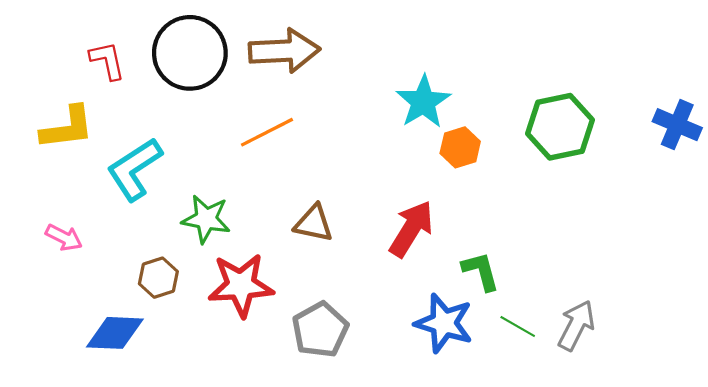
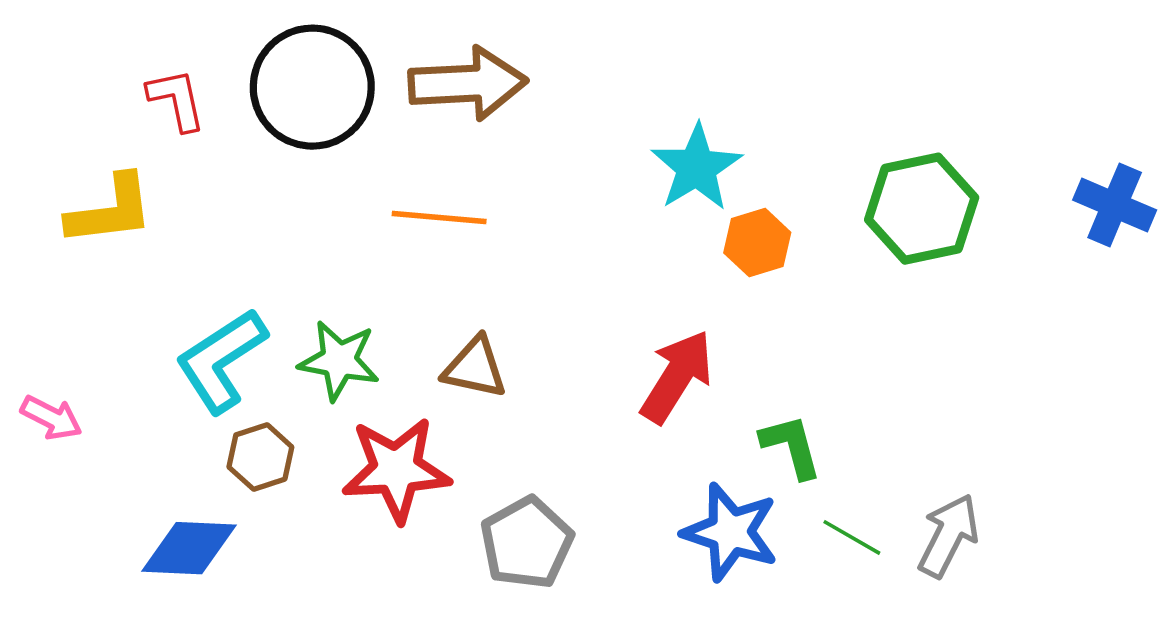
orange line: (267, 132) -> (439, 218), turned 32
cyan L-shape: (134, 169) -> (221, 360), moved
brown triangle: (314, 223) -> (475, 368), moved
pink arrow: (64, 237) -> (51, 418), moved

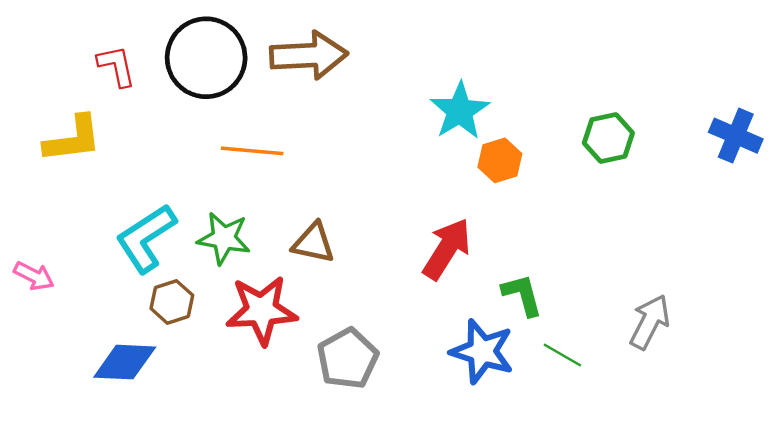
green hexagon: (922, 209) -> (608, 138), size x0.7
orange line: (439, 218) -> (252, 151), moved
gray arrow: (948, 536) -> (650, 322), moved

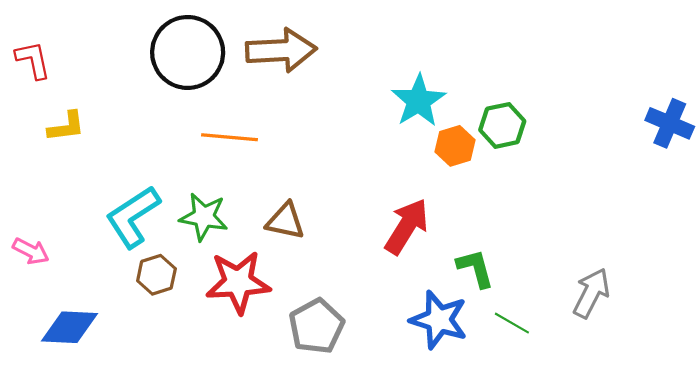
red L-shape: (116, 66) -> (33, 60), moved
green hexagon: (608, 138) -> (502, 125), moved
yellow L-shape: (73, 139) -> (66, 127), size x0.7
blue diamond: (125, 362) -> (70, 327), moved

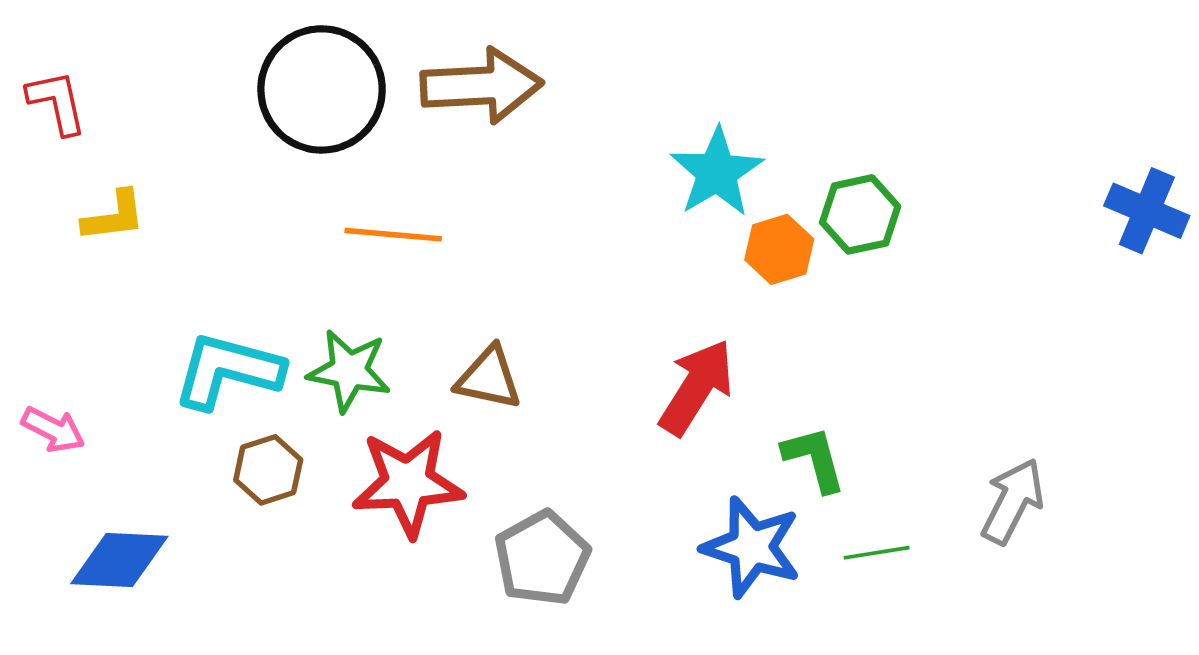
cyan L-shape: (133, 217) -> (228, 371), turned 48
green line: (512, 323) -> (877, 553), turned -39

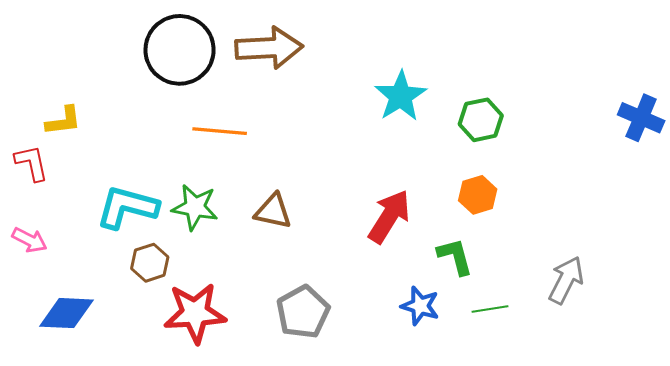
red L-shape: (57, 102) -> (32, 163), moved
orange hexagon: (779, 249) -> (478, 195), moved
red star: (408, 483) -> (195, 313), moved
blue star: (752, 547) -> (420, 306), size x0.7

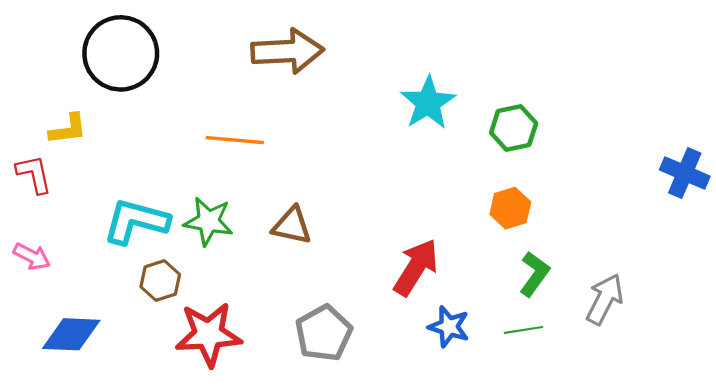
black circle: (180, 50) -> (121, 53), moved
blue cross: (641, 118) -> (685, 173), moved
red arrow: (389, 216) -> (416, 267), moved
green L-shape: (455, 256) -> (534, 274), moved, turned 51

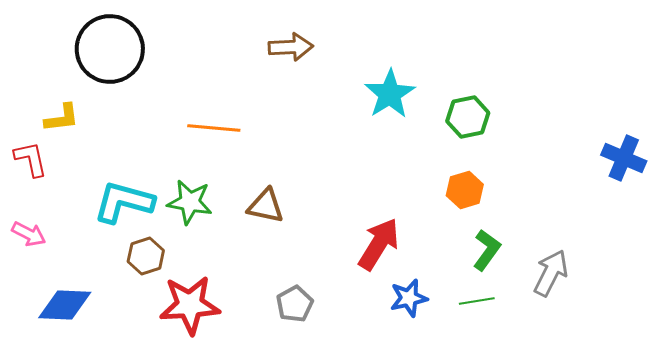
brown arrow: (288, 51) -> (291, 47), moved, size x0.7
blue star: (449, 327) -> (409, 298), turned -30
gray pentagon: (324, 333) -> (295, 304), size x0.7

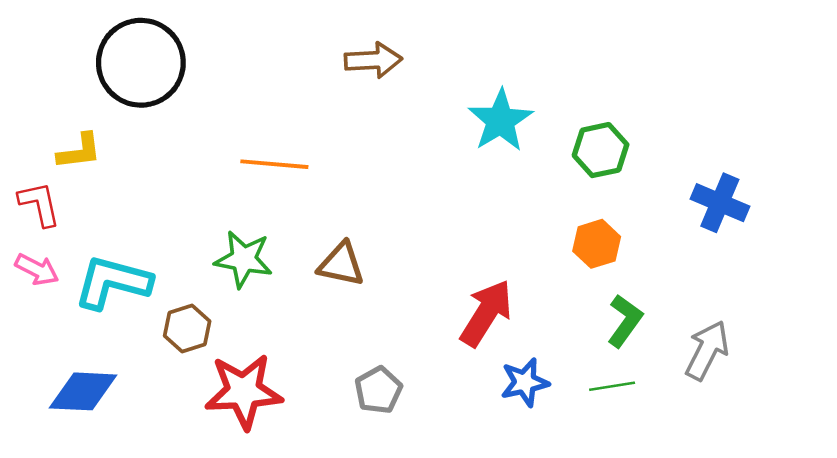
blue cross: (624, 158) -> (720, 203), moved
cyan L-shape: (124, 202) -> (113, 282), moved
pink arrow: (29, 234) -> (37, 269), moved

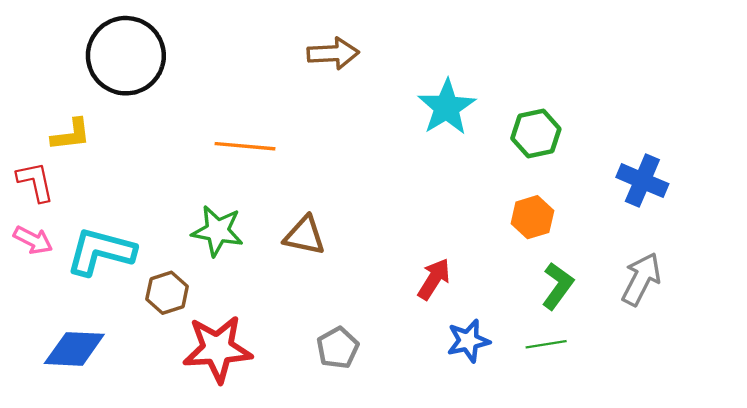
red arrow: (486, 313) -> (434, 279), size x0.7
gray arrow: (707, 350) -> (641, 279), moved

